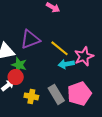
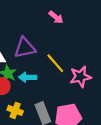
cyan arrow: (66, 64) -> (28, 77), moved

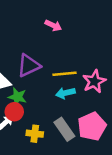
yellow line: (55, 63) -> (64, 74), turned -40
cyan arrow: (28, 77) -> (65, 93), moved

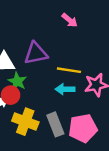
yellow cross: (35, 134) -> (25, 122), size x1.5

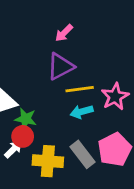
pink arrow: (70, 20) -> (64, 33), turned 112
purple triangle: (36, 53) -> (60, 66), moved

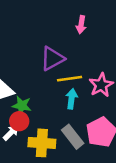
pink arrow: (64, 33) -> (81, 25), moved, turned -36
cyan arrow: (82, 112) -> (72, 99), turned 114

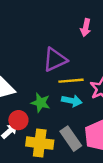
cyan arrow: (72, 99) -> (72, 101), turned 90
green star: (22, 106) -> (41, 103), moved

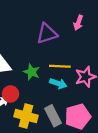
purple triangle: (55, 60) -> (47, 34), moved
green star: (41, 103) -> (32, 72), moved

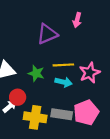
gray rectangle: (53, 116) -> (62, 114), turned -48

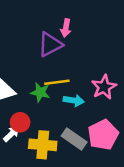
pink arrow: (77, 20) -> (66, 28), moved
yellow line: (63, 65) -> (57, 82), moved
gray rectangle: (62, 114) -> (74, 139), turned 30

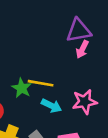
pink arrow: (66, 28) -> (82, 49), moved
purple triangle: (50, 44) -> (79, 31), moved

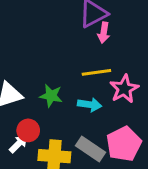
yellow line: (41, 83) -> (96, 72), moved

